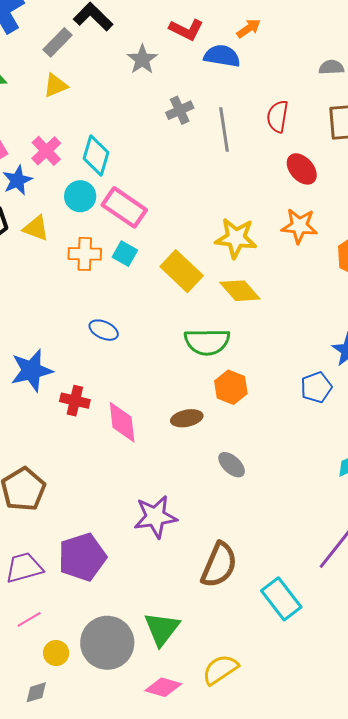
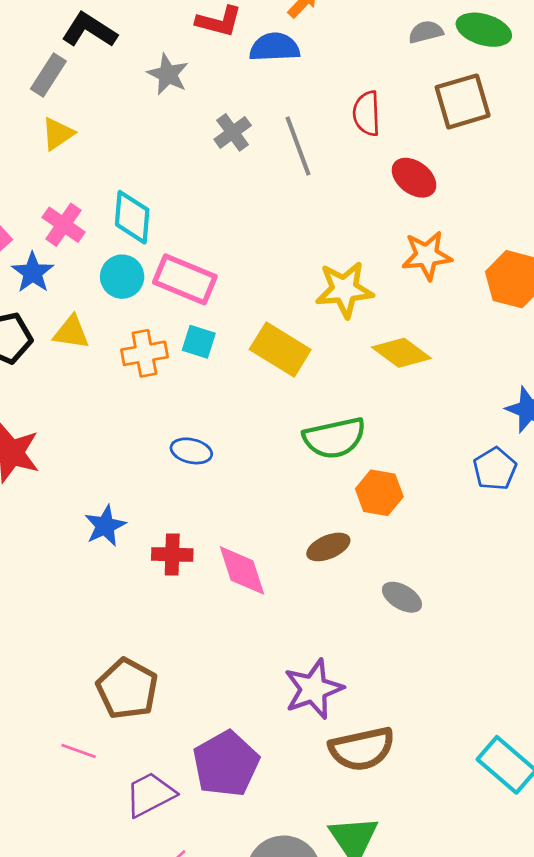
yellow diamond: (240, 291) -> (401, 353), moved
blue star: (32, 370) -> (105, 526), size x0.7
brown semicircle: (219, 565) -> (362, 749), moved, turned 66

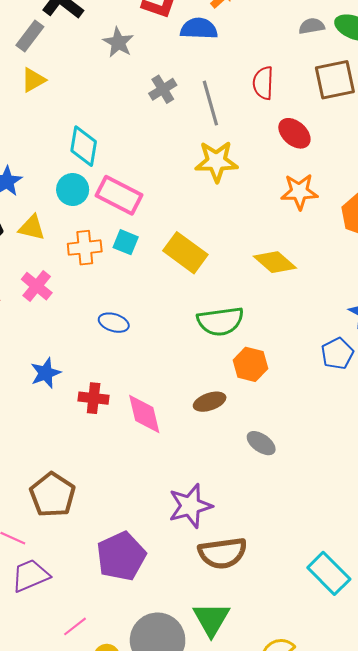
pink cross: (64, 225) -> (37, 286), moved
yellow star: (344, 290) -> (216, 161), moved
purple trapezoid: (150, 794) -> (30, 576), moved

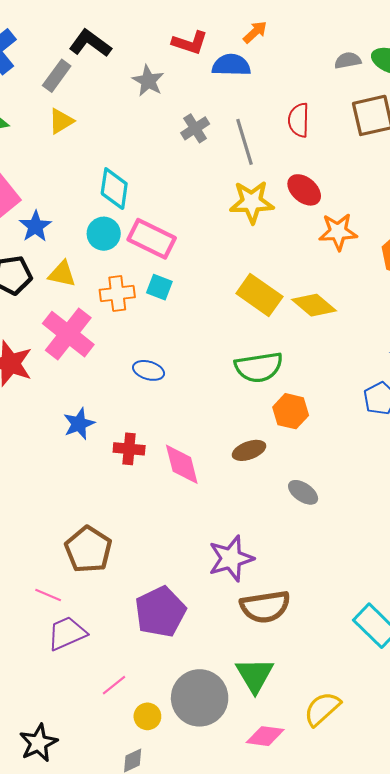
red ellipse: (294, 133) -> (304, 190), moved
yellow rectangle: (185, 253) -> (259, 295), moved
pink cross: (37, 286) -> (68, 334), size x1.6

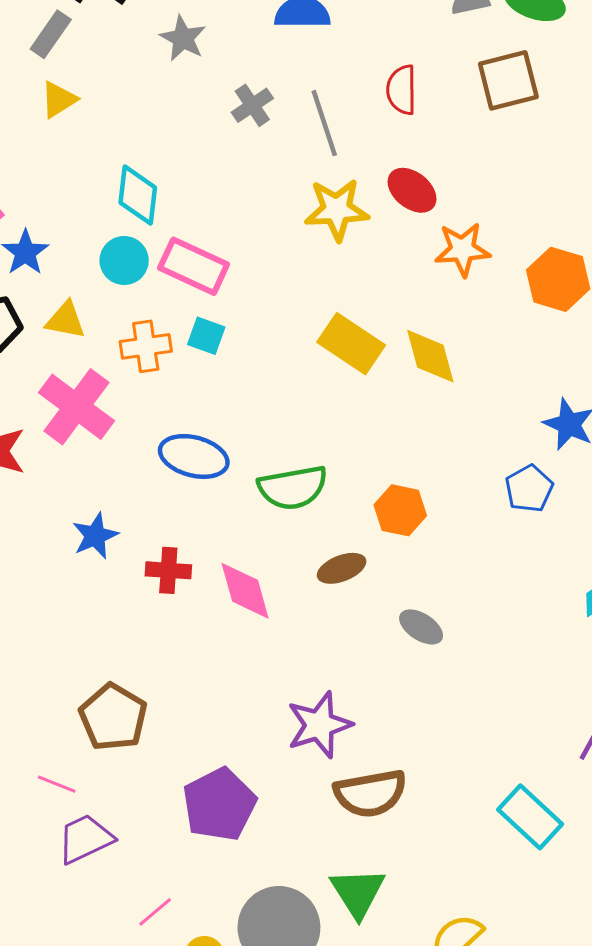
yellow diamond: (314, 305) -> (430, 356), turned 36
green semicircle: (259, 367) -> (293, 488), moved
blue ellipse: (149, 370) -> (194, 456), size x1.5

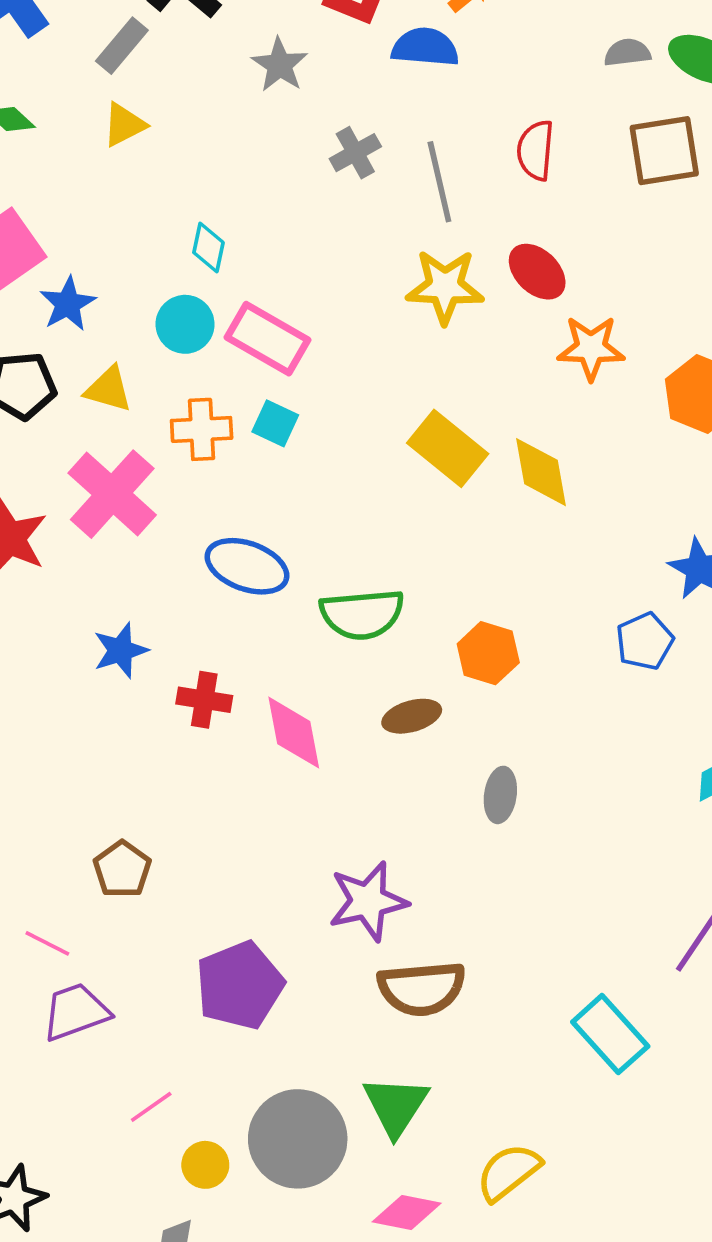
cyan diamond: (138, 195) -> (208, 248), size x0.7
gray ellipse: (421, 627) -> (500, 795), turned 60
brown pentagon: (113, 717) -> (122, 869), size x0.7

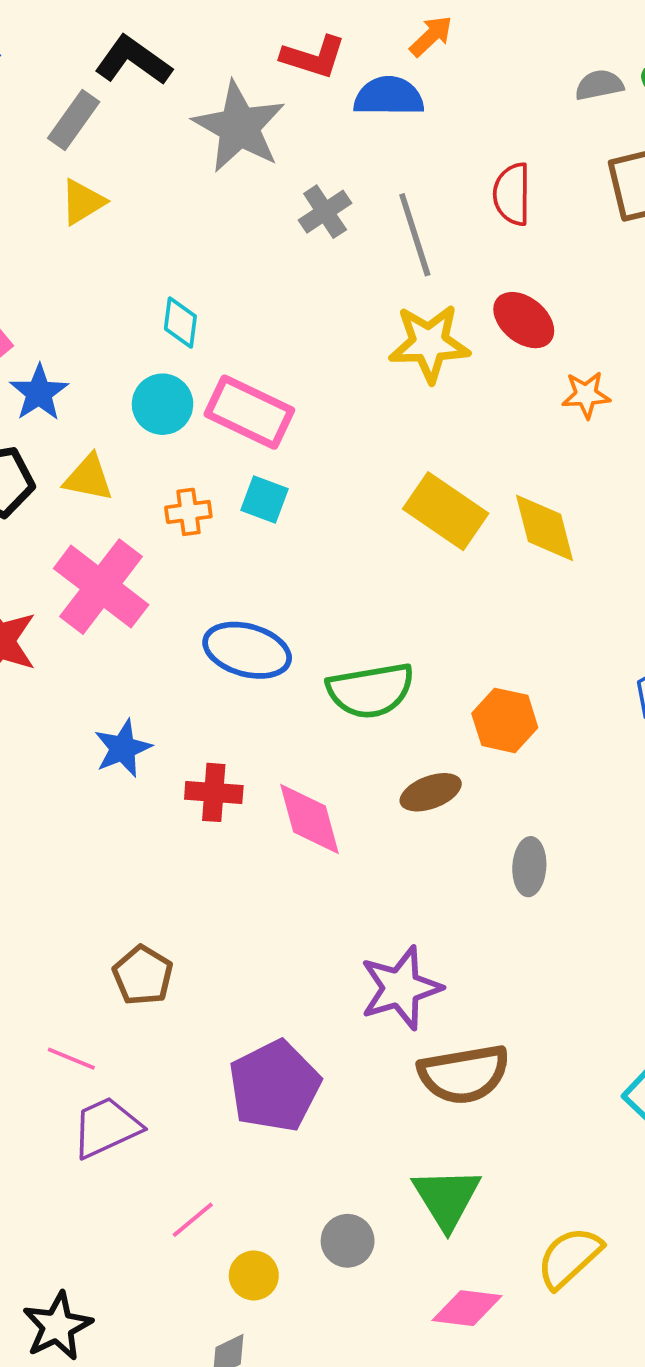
gray star: (280, 65) -> (239, 127), size x1.6
orange star: (591, 348) -> (586, 395), size x0.7
orange cross: (202, 429) -> (188, 512), size x0.7
gray circle: (298, 1139) -> (348, 1241), size x0.5

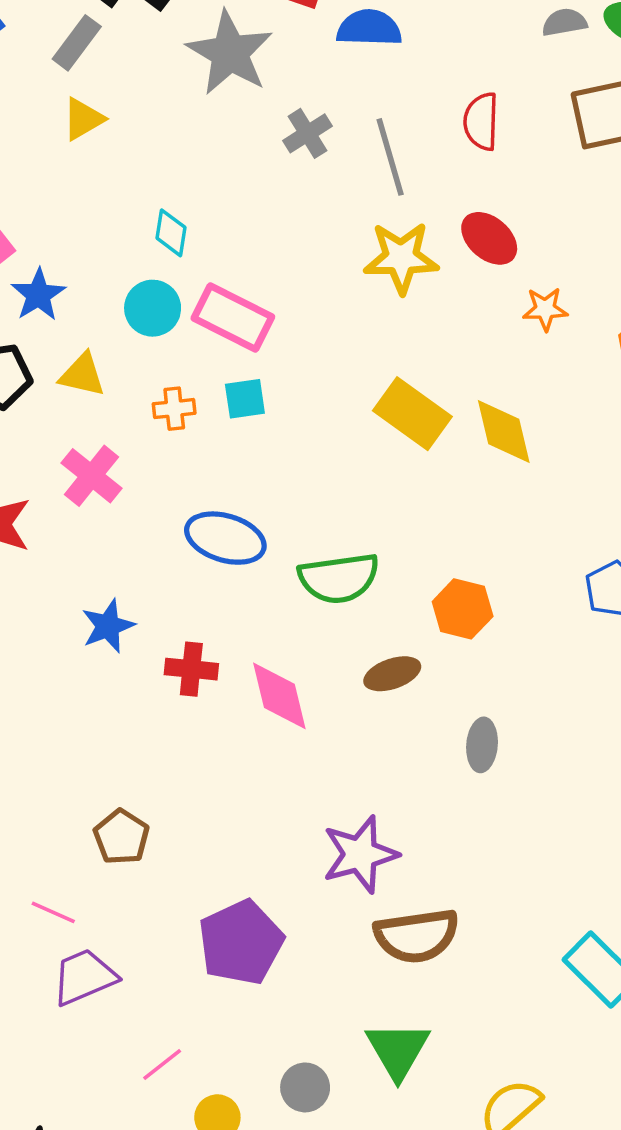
cyan square: (264, 499) -> (245, 399), turned -30
pink cross: (101, 587) -> (92, 476), size x0.7

